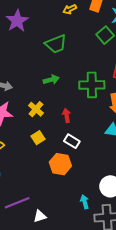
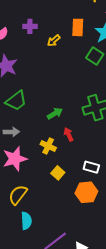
green trapezoid: (56, 44) -> (16, 101), moved
red arrow: (67, 115) -> (69, 134), moved

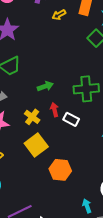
white rectangle: (91, 167) -> (71, 119), moved
yellow square: (58, 173) -> (36, 145), size x1.6

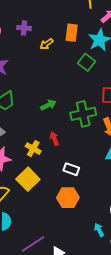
green arrow: (45, 86) -> (48, 105), moved
white rectangle: (71, 119) -> (71, 169), moved
yellow square: (36, 145) -> (28, 179), moved

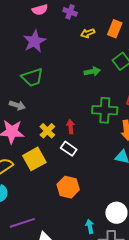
green arrow: (48, 105) -> (92, 72), moved
white rectangle: (71, 169) -> (69, 149), moved

